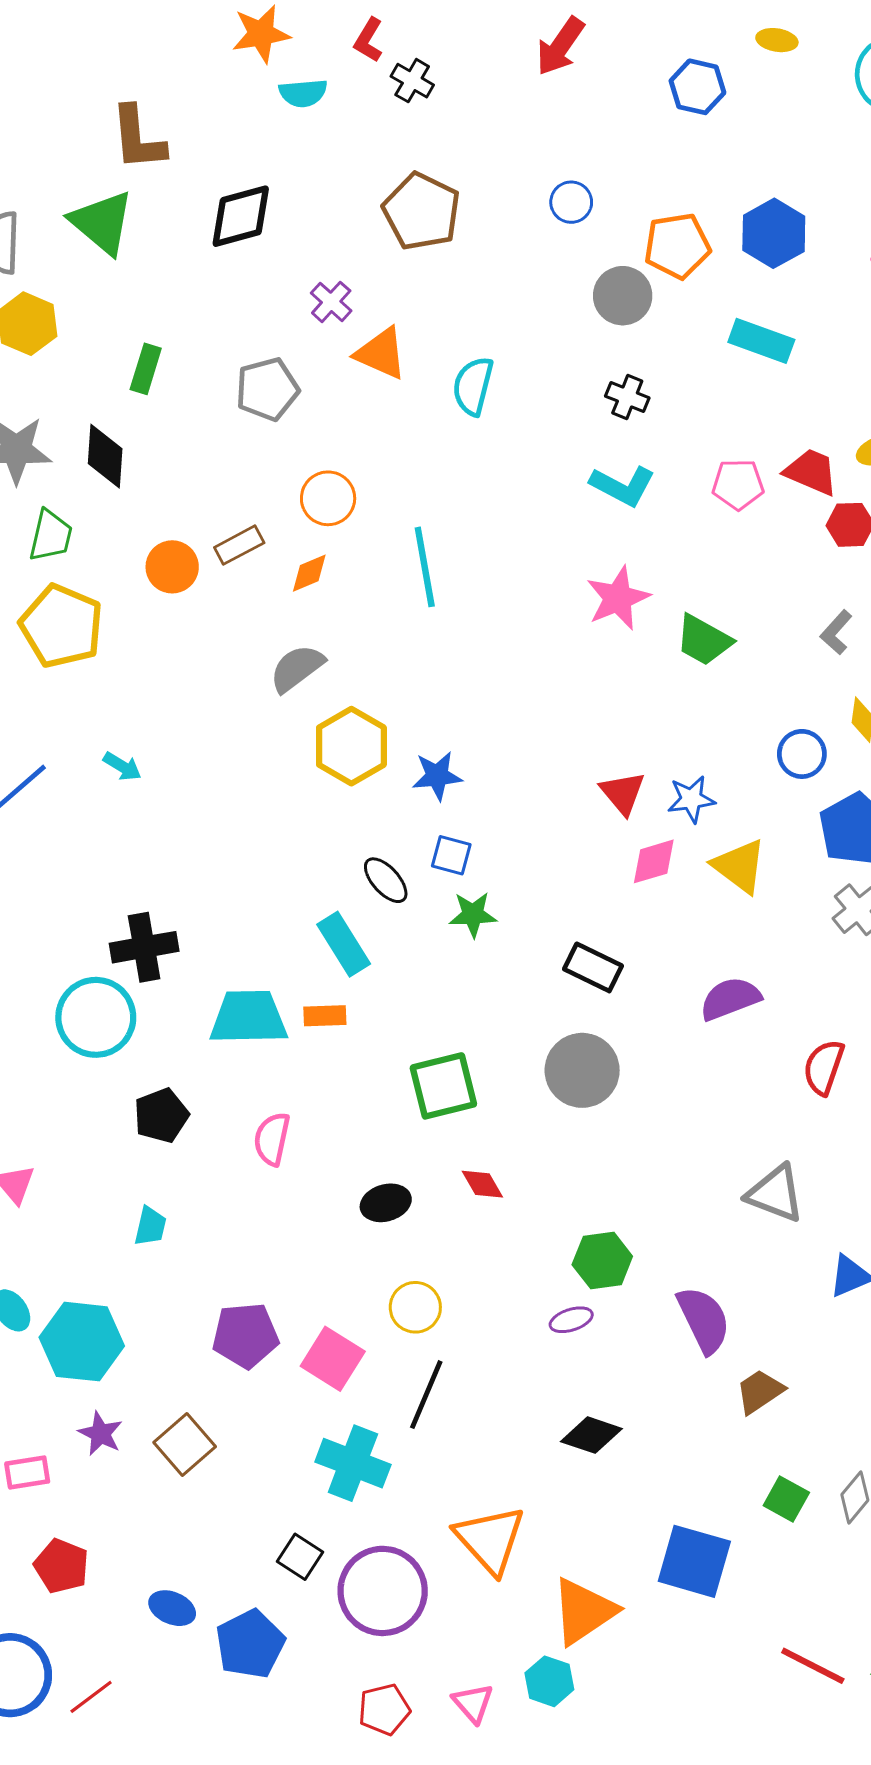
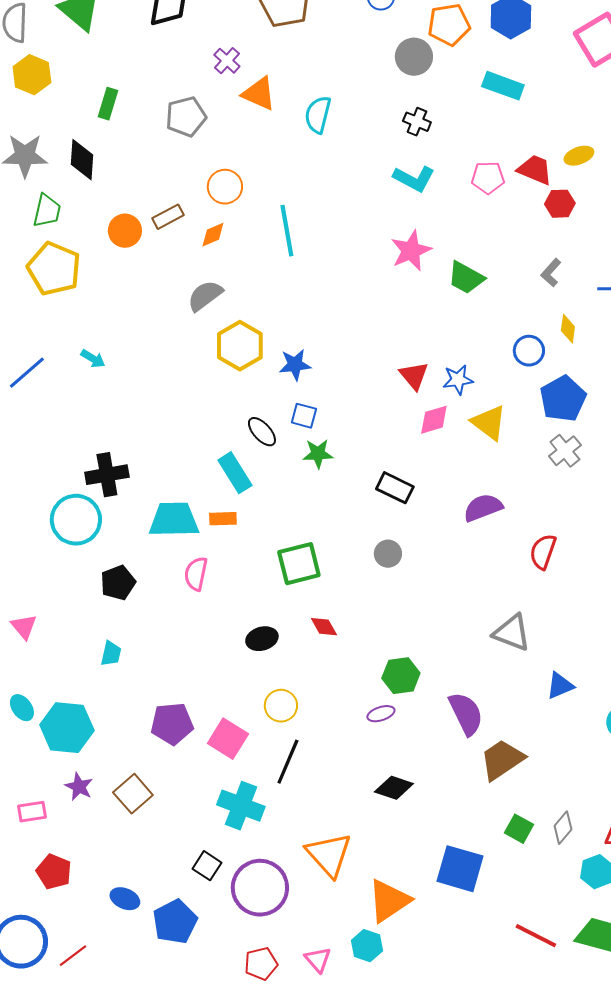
gray circle: (582, 1070) -> (388, 554), size x0.6
pink semicircle: (272, 1139) -> (196, 574), moved
brown trapezoid: (760, 1391) -> (502, 760), size x1.4

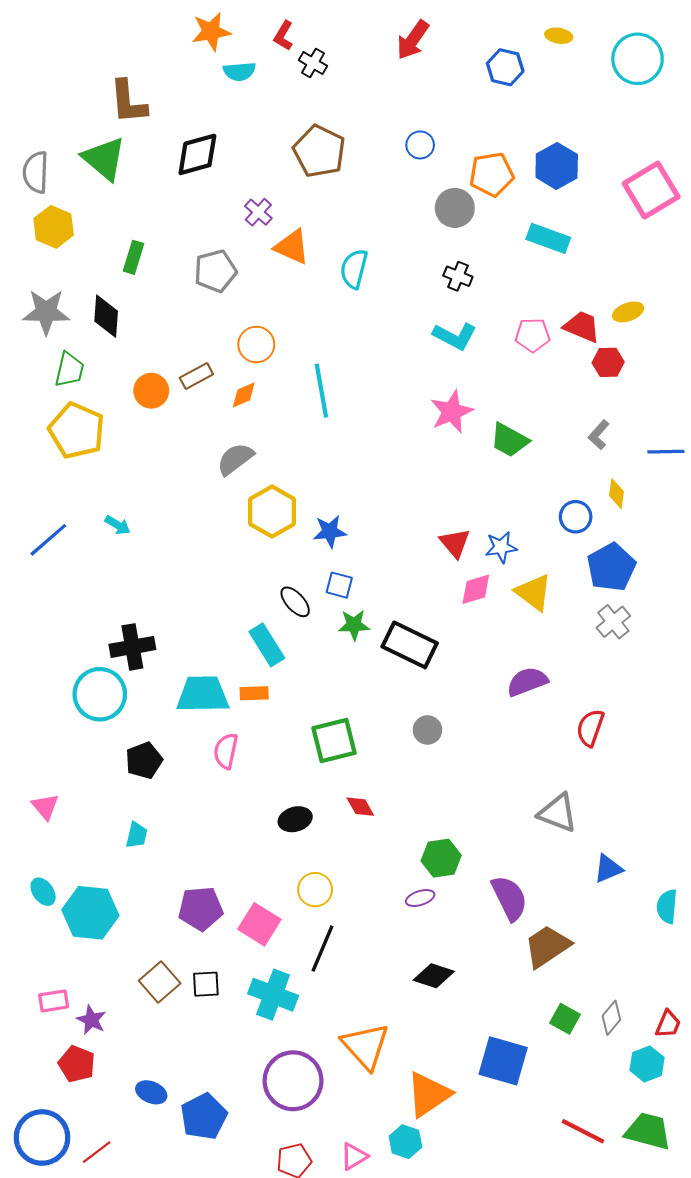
black rectangle: (395, 488) -> (410, 645), moved, size x1.4
purple star: (79, 787) -> (91, 1020), moved
black square: (207, 866) -> (206, 984), moved, turned -36
pink triangle: (318, 960) -> (354, 1156), turned 40

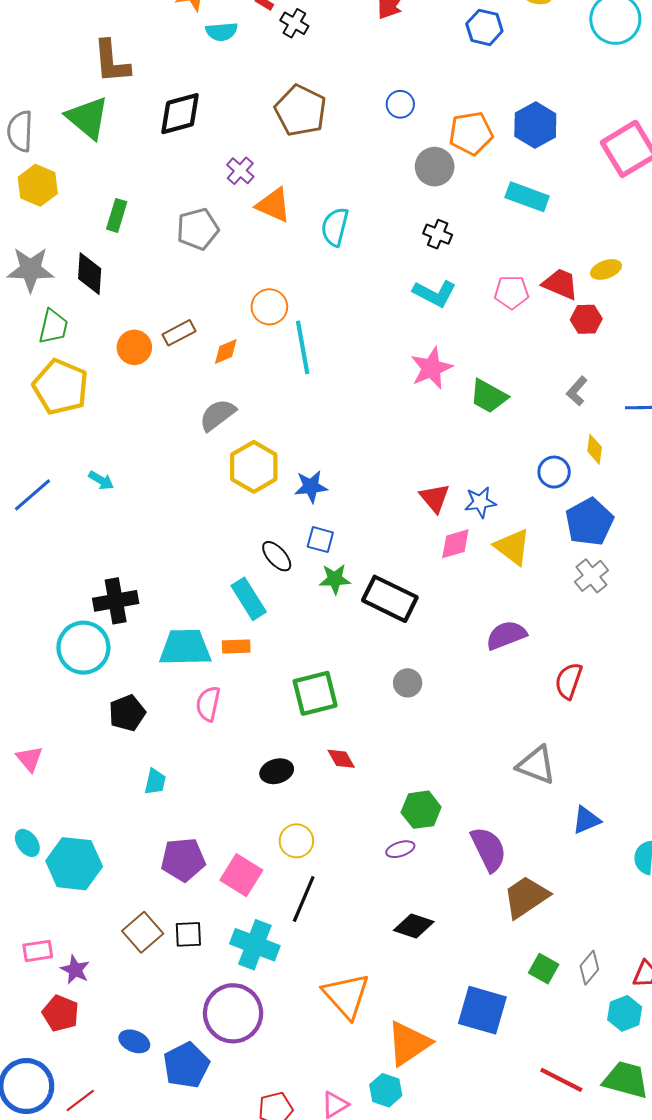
orange circle: (256, 345) -> (269, 307), moved
cyan trapezoid: (137, 835) -> (155, 782), moved
purple circle: (293, 1081) -> (233, 1013), moved

